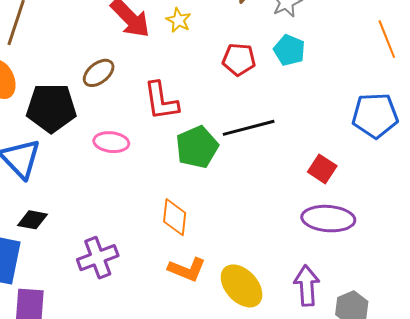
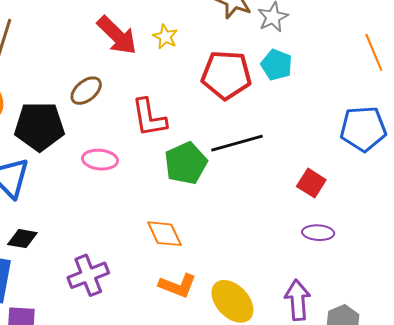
red pentagon: (239, 59) -> (226, 75), size x1.5
orange diamond: (175, 217) -> (165, 234), turned -30
purple ellipse: (328, 219) -> (318, 233), size x0.6

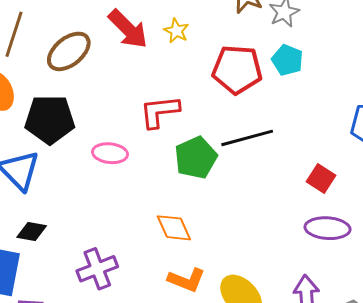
brown ellipse: (86, 91) -> (69, 51), moved, size x1.4
red L-shape: (149, 118) -> (159, 112), turned 93
purple ellipse: (318, 233) -> (328, 228), size x1.4

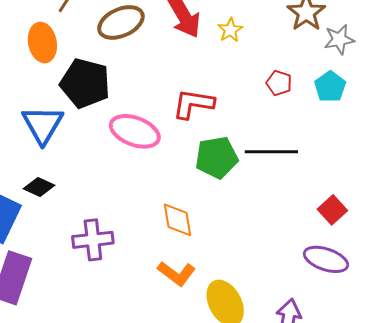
red pentagon: (237, 70) -> (279, 83), size x0.5
pink ellipse: (110, 153) -> (135, 131), size x1.4

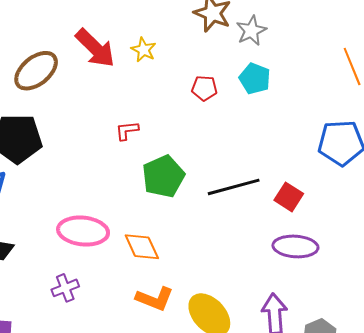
red L-shape: (193, 104) -> (127, 131), size x0.6
pink ellipse: (135, 131) -> (83, 231), moved
black line: (271, 152) -> (234, 187), moved
purple cross: (93, 240) -> (65, 288), size x0.7

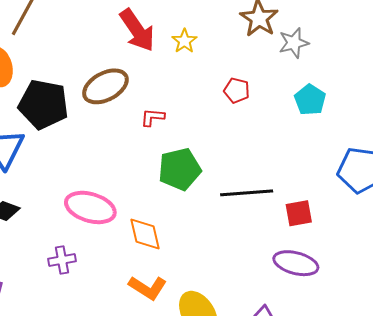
brown ellipse: (36, 71) -> (105, 86), moved
cyan pentagon: (255, 79) -> (310, 100), moved
red square: (289, 197) -> (299, 213), turned 36

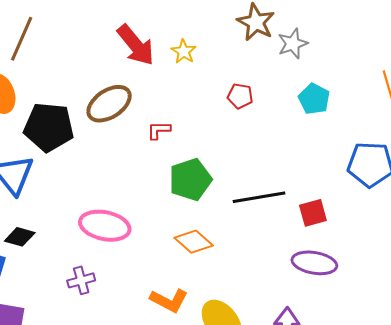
orange diamond: (145, 234) -> (194, 242), moved, turned -30

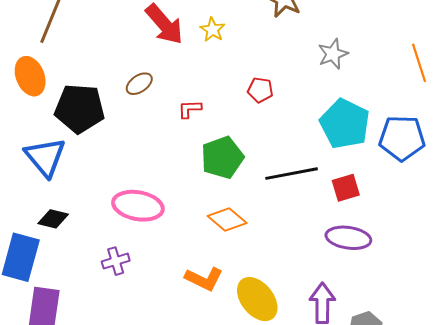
gray star: (293, 44) -> (333, 54), moved
red pentagon: (240, 96) -> (260, 90), moved
cyan pentagon: (314, 99) -> (345, 124), moved, size x1.6
brown ellipse: (109, 104) -> (139, 84), size x0.6

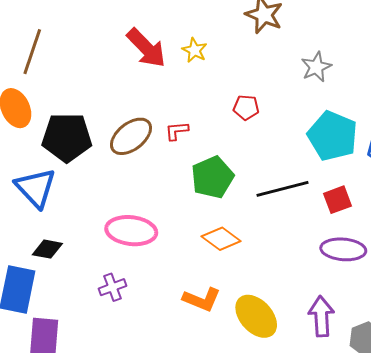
brown ellipse: (139, 84) -> (131, 136), moved, size x1.6

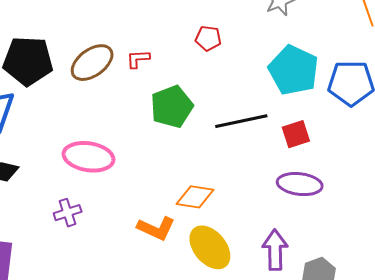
orange diamond: (221, 239) -> (195, 197), moved, turned -30

